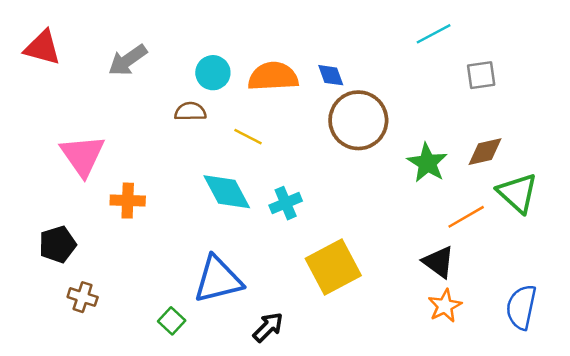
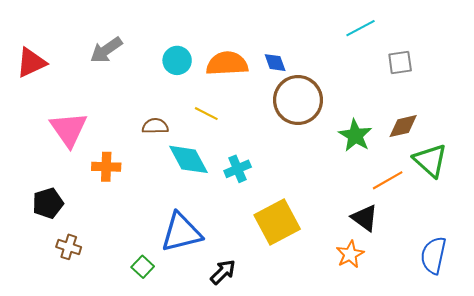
red triangle: (42, 48) -> (31, 63), moved, turned -40
brown semicircle: (190, 112) -> (155, 126), moved
orange star: (445, 306) -> (350, 254), moved

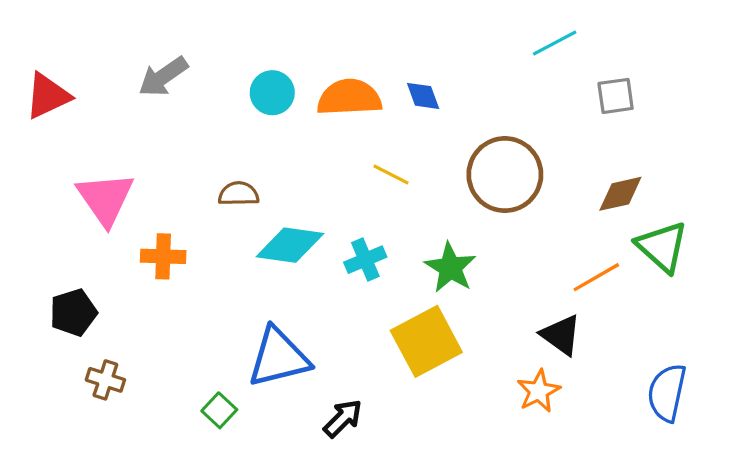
brown circle: (298, 100) -> (505, 175), moved
yellow line: (206, 114) -> (391, 175), moved
green star: (355, 135) -> (450, 268), moved
cyan diamond: (189, 159) -> (290, 245), turned -54

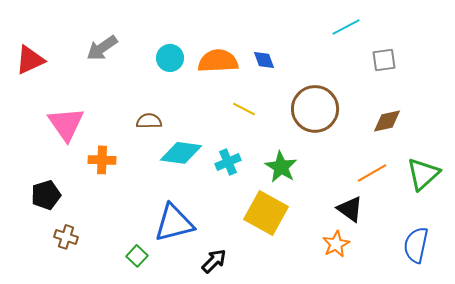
green triangle: (662, 247) -> (423, 174), moved, turned 36
yellow square: (426, 341) -> (266, 213), turned -33

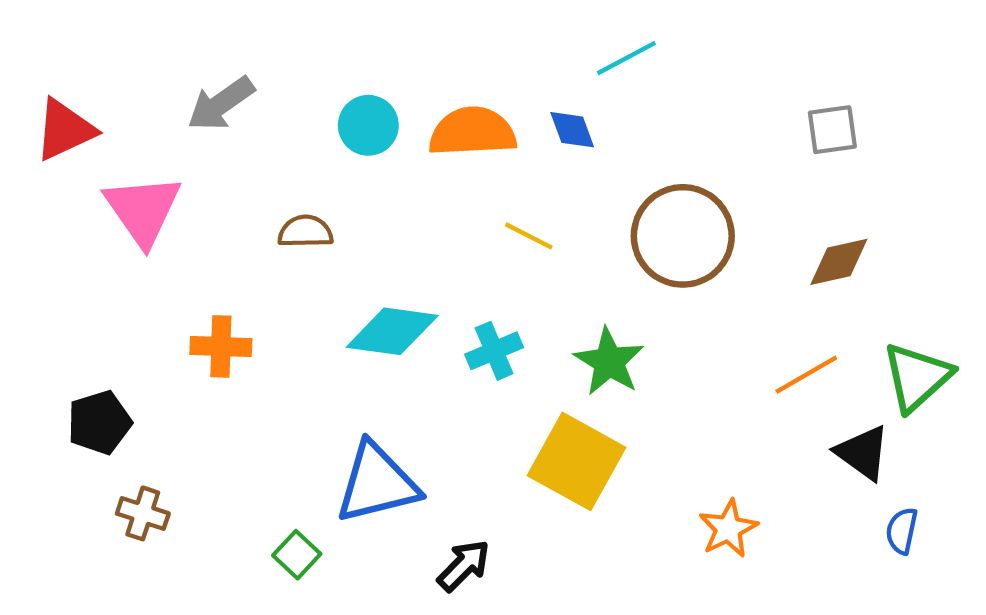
cyan line: (346, 27) -> (626, 58), moved
brown semicircle: (149, 121) -> (305, 232), moved
pink triangle: (66, 124) -> (143, 210), moved
black triangle: (350, 209) -> (863, 453), moved
blue semicircle: (416, 245) -> (902, 531), size x0.6

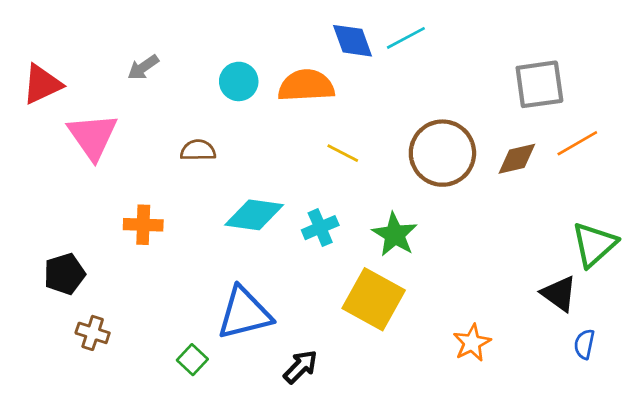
gray arrow: (221, 104) -> (143, 67), size x0.7
blue diamond: (572, 130) -> (353, 41), moved, size x1.4
gray square: (832, 130) -> (539, 84), size x1.5
brown diamond: (839, 262) -> (517, 159), moved
orange line: (806, 375) -> (577, 143), moved

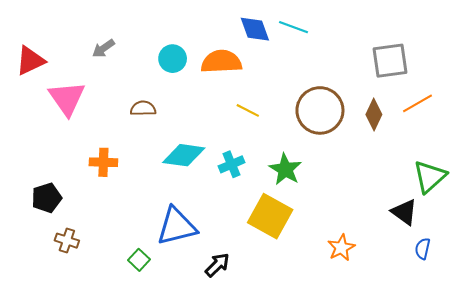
cyan line: (406, 38) -> (294, 27), turned 48
brown diamond: (517, 159) -> (374, 115), turned -52

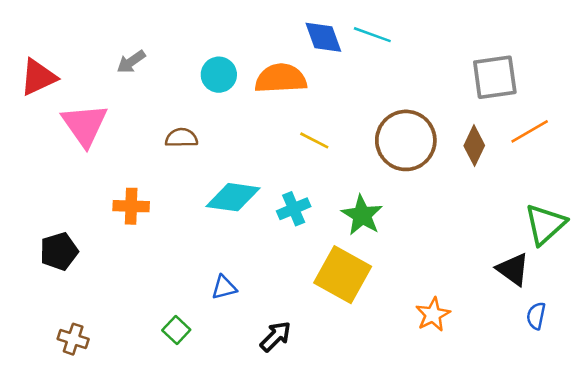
blue triangle: (177, 226) -> (224, 287), size x0.5
brown cross: (67, 241) -> (73, 339), moved

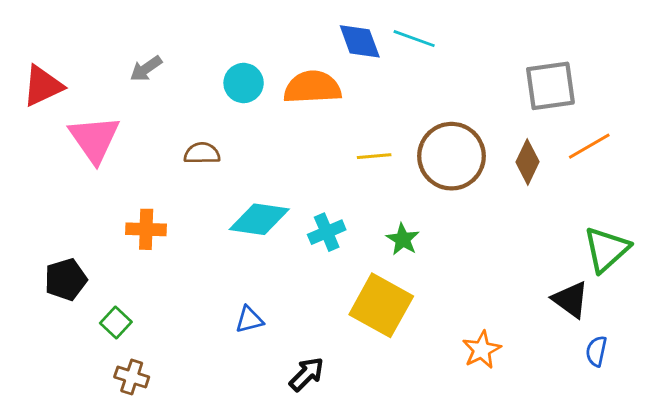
yellow line: (314, 140) -> (374, 156), moved, turned -32
green star: (362, 215) -> (403, 239), size x0.7
green square: (176, 330) -> (116, 323), moved
brown cross: (73, 339) -> (132, 377), moved

